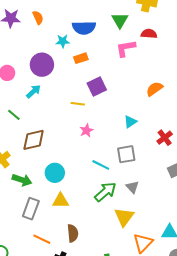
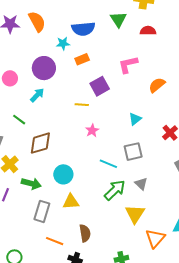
orange semicircle: (38, 18) -> (37, 22), size x1.5
pink L-shape: (126, 48) -> (128, 64), moved

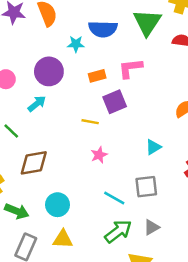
green triangle: (118, 19) -> (147, 22), size x1.4
orange rectangle: (82, 59) -> (97, 76), moved
pink L-shape: (128, 64) -> (130, 68), moved
gray triangle: (141, 184) -> (152, 227), turned 40

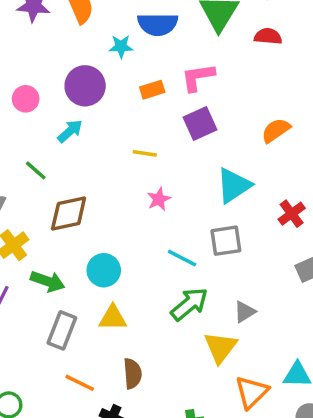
purple square: (115, 102) -> (200, 123), moved
cyan triangle: (153, 147) -> (234, 185), size x1.6
gray triangle: (152, 227) -> (245, 312), moved

